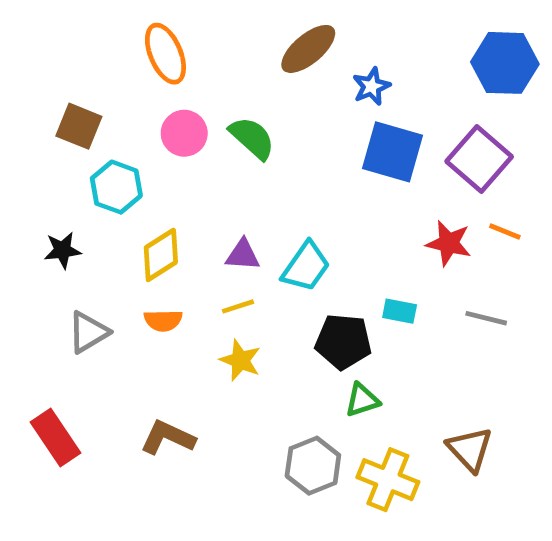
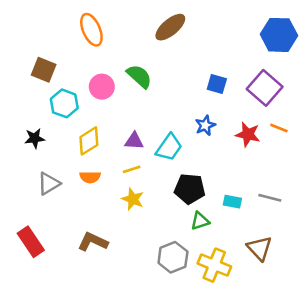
blue star: (371, 86) -> (205, 125), moved
pink circle: (184, 133) -> (102, 87), moved
blue square: (393, 152) -> (217, 84), size x0.6
cyan rectangle: (400, 311) -> (232, 202), moved
gray line: (486, 318) -> (270, 198), moved

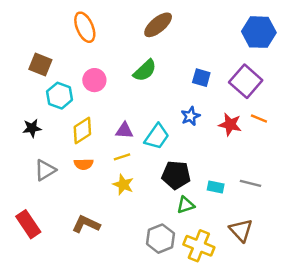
green semicircle: (139, 76) -> (145, 70), moved, turned 95

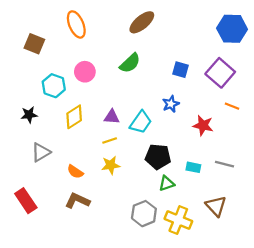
brown square: (40, 64) -> (34, 44), moved
red star: (230, 125) -> (203, 125), moved
orange semicircle: (84, 164) -> (75, 172), moved, turned 35
yellow star: (123, 185) -> (111, 165), turned -30

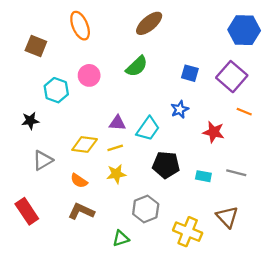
yellow diamond: (74, 117) -> (85, 144), moved, turned 40
green triangle: (167, 183) -> (121, 238), moved
gray hexagon: (144, 214) -> (146, 209), moved

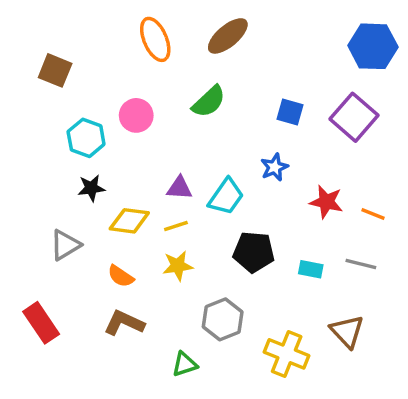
orange ellipse: (80, 26) -> (155, 39), moved
orange line: (244, 112) -> (373, 214), moved
black star: (30, 121) -> (91, 188), moved

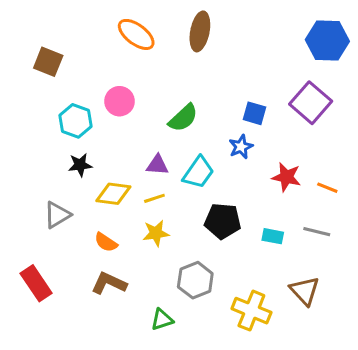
brown ellipse: (228, 36) -> (200, 31), turned -39
orange ellipse: (155, 39) -> (136, 34), turned -30
green semicircle: (209, 102) -> (183, 118), moved
blue square: (290, 112) -> (255, 113), moved

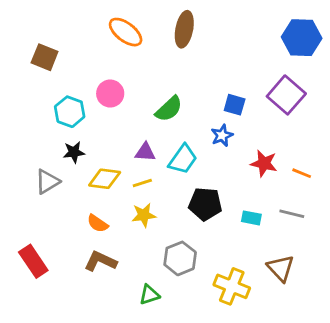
gray triangle: (57, 215) -> (47, 182), moved

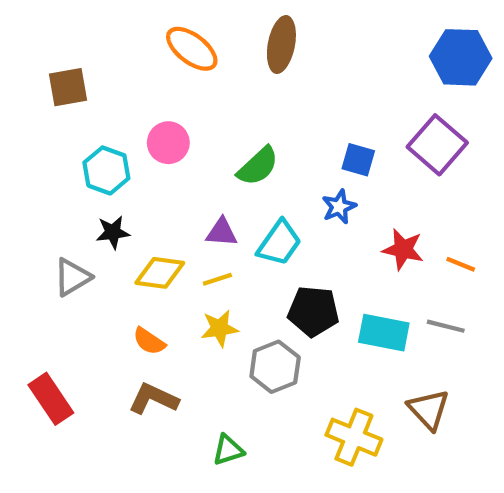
brown square: (45, 57) -> (68, 87), turned -32
cyan rectangle: (251, 218) -> (384, 333), size x1.6
gray hexagon: (180, 258) -> (275, 367), moved

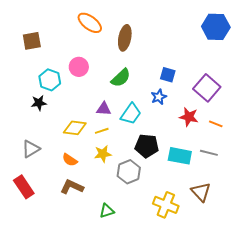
brown ellipse: (281, 45) -> (125, 38), moved
purple square: (437, 145) -> (207, 88), moved
black star: (113, 232) -> (39, 103), moved
gray triangle: (72, 277) -> (31, 149), moved

